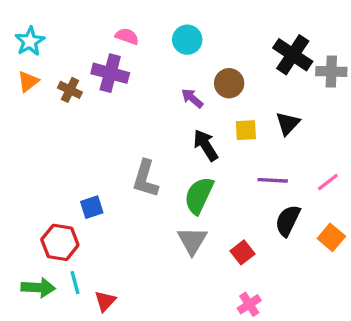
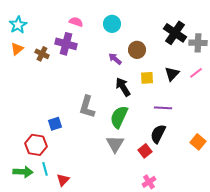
pink line: (328, 182) -> (196, 73), moved
black semicircle: (288, 221) -> (158, 134), moved

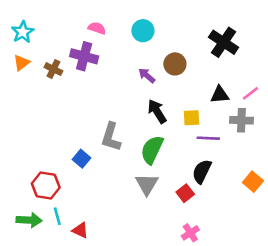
gray cross: (198, 43) -> (241, 120), moved
black triangle: (172, 74) -> (220, 95), turned 42
yellow square: (147, 78) -> (192, 118), moved
blue square: (55, 124) -> (82, 159), moved, turned -32
red triangle: (63, 180) -> (80, 230), turned -48

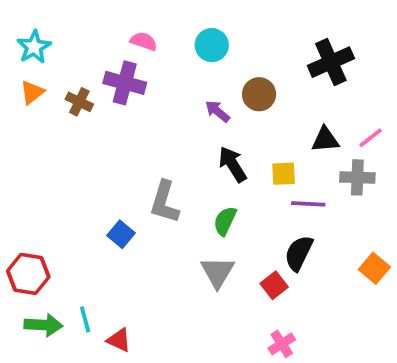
black cross: (224, 42) -> (331, 62), turned 32
green semicircle: (152, 150) -> (225, 221), size x0.7
red hexagon: (46, 186) -> (28, 274), moved

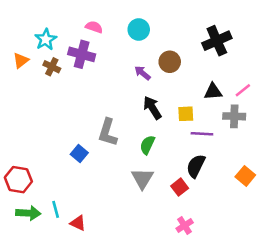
cyan star: (34, 47) -> (46, 39), moved

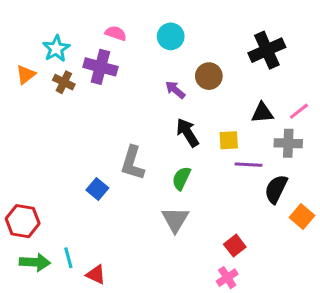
black semicircle: (196, 166) -> (276, 189), moved
red square: (180, 187) -> (235, 246), moved

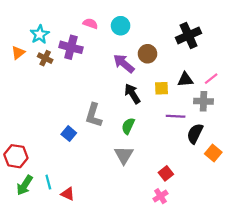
pink semicircle: (116, 33) -> (90, 24), moved
purple arrow: (175, 90) -> (124, 63), size x1.5
yellow square: (229, 140) -> (162, 88), moved
green arrow: (35, 262) -> (25, 185), turned 120

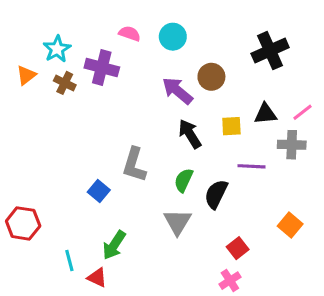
black semicircle: (195, 134) -> (216, 194), moved
orange square: (213, 153) -> (290, 225), moved
green arrow: (25, 185) -> (114, 245), moved

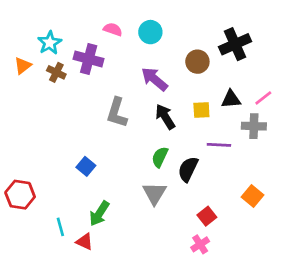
brown circle: (211, 77) -> (197, 62), moved
gray L-shape: (134, 165) -> (117, 113), moved

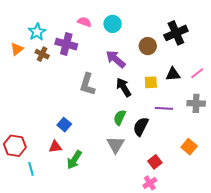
gray cross: (254, 126) -> (196, 103), moved
cyan line: (60, 227) -> (31, 169), moved
red triangle: (85, 242) -> (55, 147), moved, turned -32

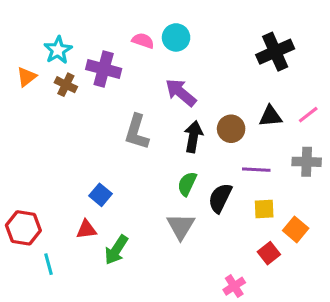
pink semicircle: (84, 22) -> (143, 41), moved
brown circle: (148, 46) -> (231, 129), moved
yellow square: (151, 82) -> (264, 209), moved
black arrow: (124, 87) -> (193, 137), turned 42
red square: (155, 162) -> (269, 253), moved

